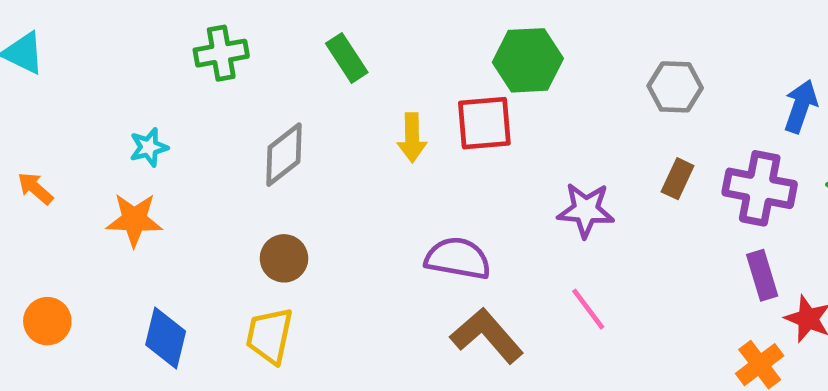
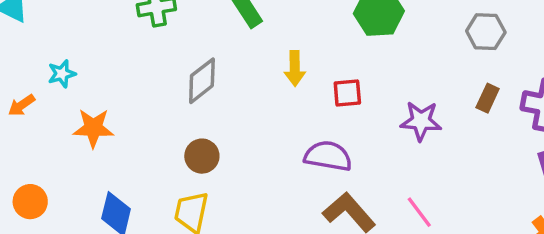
red square: (484, 123) -> (347, 93), moved, size x0.7
cyan star: (149, 147) -> (62, 74), moved
orange arrow: (35, 188) -> (21, 105), turned -76
pink line: (588, 309) -> (419, 212), moved

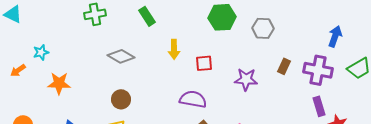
gray hexagon: (486, 32) -> (263, 28), moved
gray diamond: (202, 81) -> (121, 56), turned 68

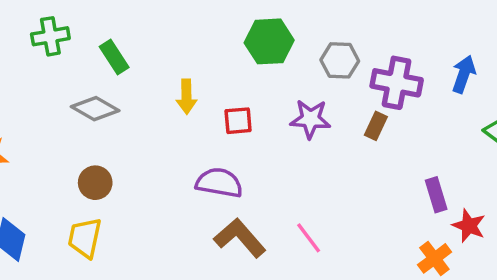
green rectangle: (147, 16) -> (114, 57), moved
purple cross: (318, 70) -> (397, 83), moved
purple star: (246, 79) -> (310, 119), moved

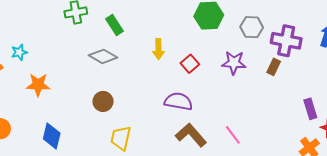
red square: (238, 121) -> (190, 64), turned -36
yellow trapezoid: (85, 238) -> (121, 138), moved

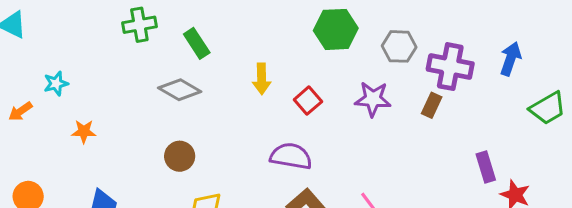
orange star: (38, 85) -> (84, 131), size x0.7

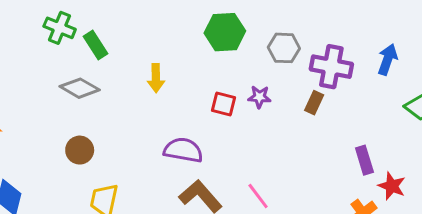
green cross: (139, 25) -> (60, 28), moved, turned 32
purple star: (373, 99) -> (259, 97), size x0.7
red square: (308, 101) -> (224, 104), moved, turned -35

